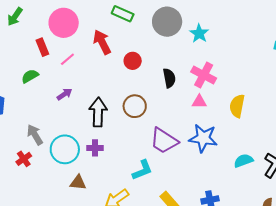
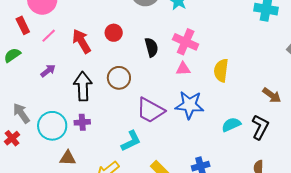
red arrow: (102, 42) -> (82, 41), moved

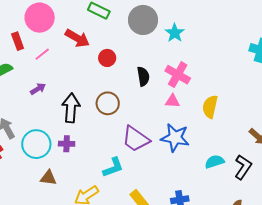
red arrow: (82, 41) -> (77, 38), moved, turned 145

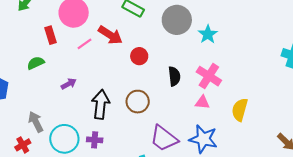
pink line: (42, 54) -> (85, 44), moved

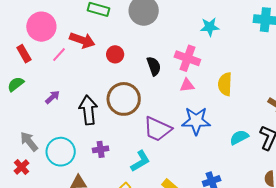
cyan star: (208, 34) -> (210, 27), moved, turned -30
brown circle: (138, 102) -> (124, 99), size x1.4
purple cross: (95, 140) -> (101, 149), moved

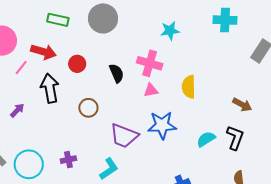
brown circle: (124, 99) -> (88, 108), size x0.6
black arrow: (88, 110) -> (50, 88), moved

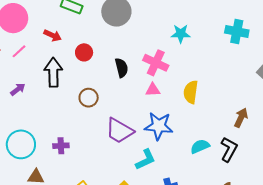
red arrow: (44, 52) -> (53, 35), size x0.7
pink line: (21, 67) -> (19, 51), moved
brown arrow: (242, 105) -> (241, 118), turned -102
cyan L-shape: (109, 169) -> (146, 160), moved

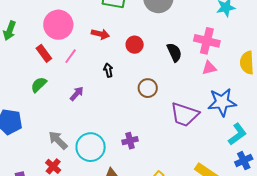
black arrow: (53, 72) -> (108, 70), size x0.5
cyan L-shape: (146, 160) -> (237, 134), moved

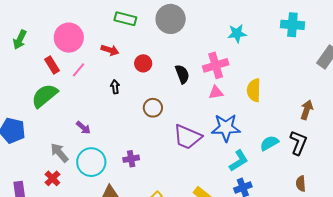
pink cross: (207, 41) -> (216, 65), turned -35
green semicircle: (39, 85) -> (45, 96), size x1.6
purple arrow: (77, 94) -> (83, 128), moved, turned 84

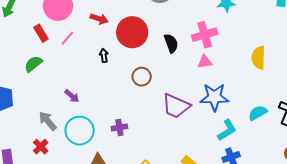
red circle: (143, 63) -> (132, 32), size x1.8
yellow semicircle: (254, 90) -> (258, 58), moved
green semicircle: (45, 96) -> (33, 64), size x0.7

